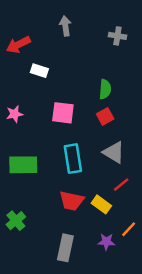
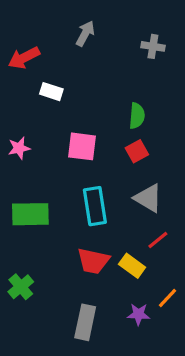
gray arrow: (65, 26) -> (85, 34), turned 36

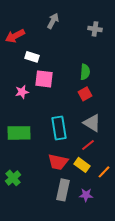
pink square: (82, 146) -> (44, 79), moved
pink star: (19, 148) -> (22, 92), moved
red line: (158, 240) -> (88, 145), moved
orange line: (168, 298) -> (104, 172), moved
gray rectangle: (85, 322) -> (63, 190), moved

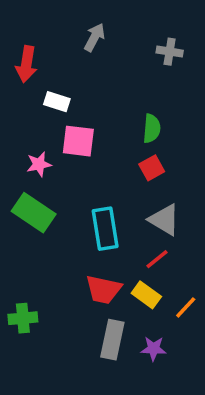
red arrow: (15, 36) -> (26, 64), turned -54
green rectangle: (19, 133) -> (34, 213), moved, turned 35
green cross: (13, 178) -> (23, 318), turned 35

